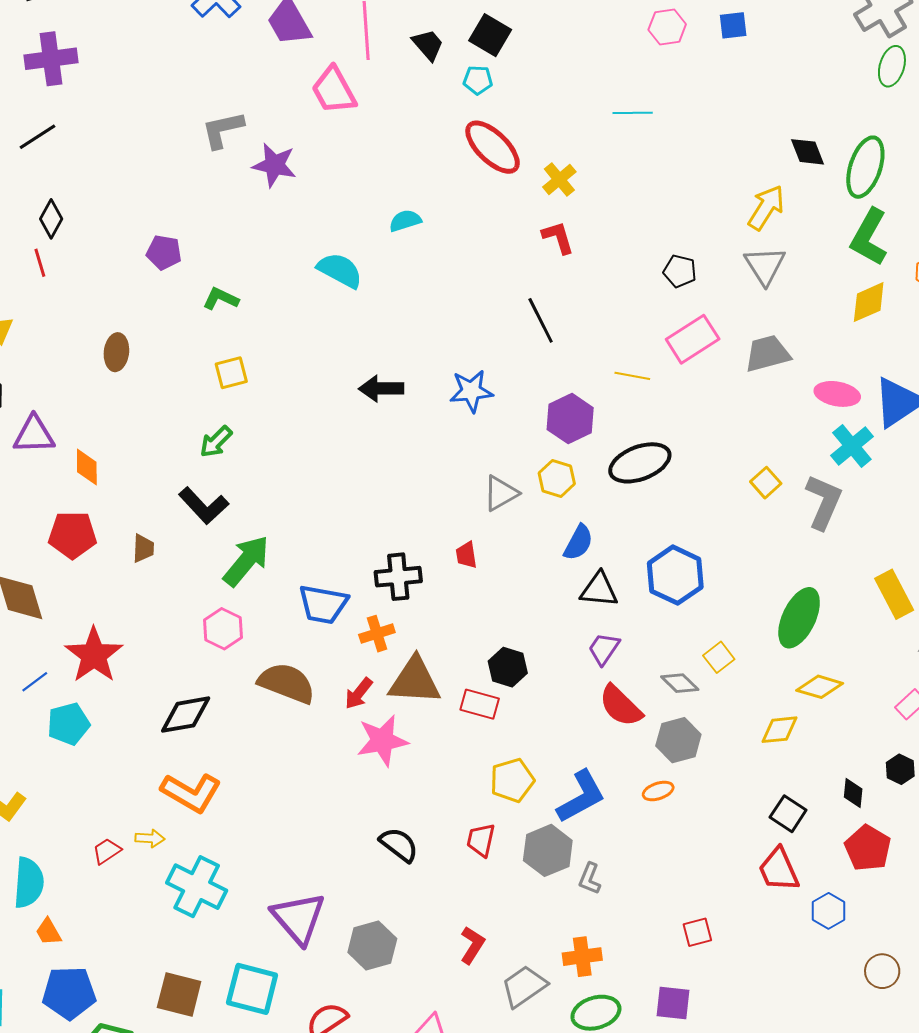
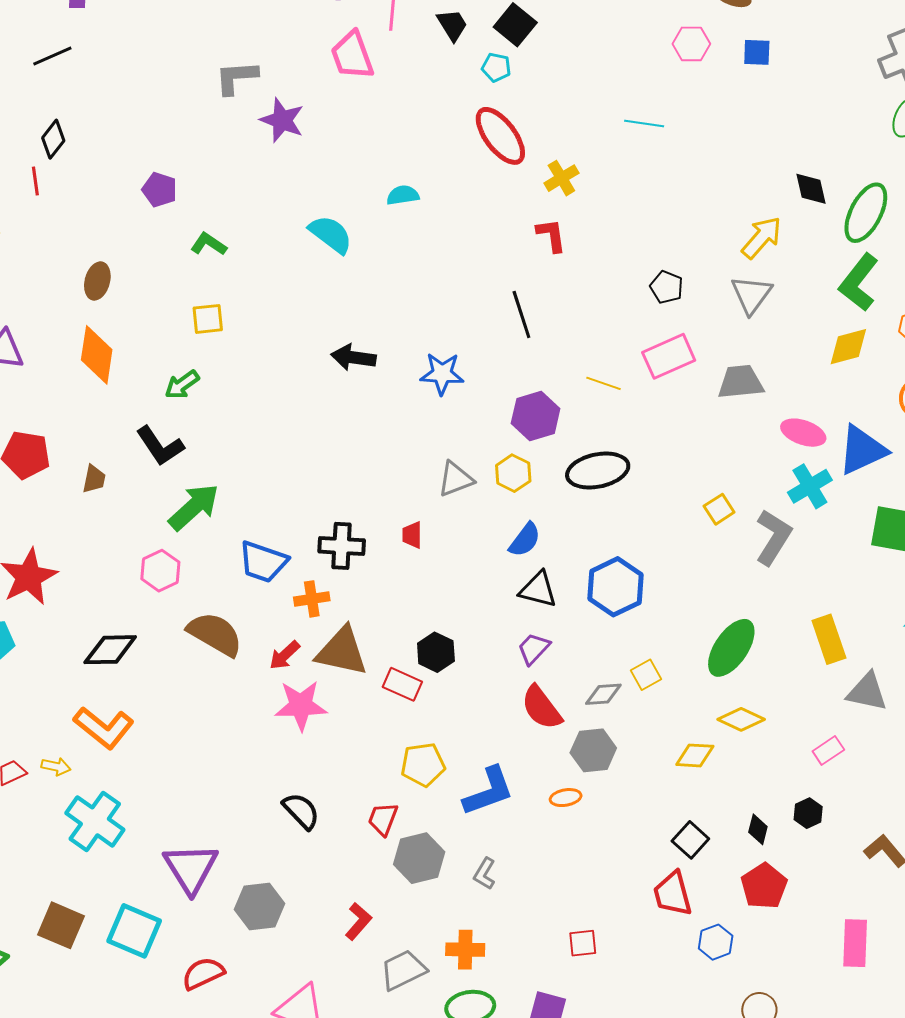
orange diamond: (87, 467) -> (97, 355), moved, size x1.5
gray diamond: (680, 683) -> (603, 694), turned -57
gray hexagon: (548, 850) -> (419, 858), moved

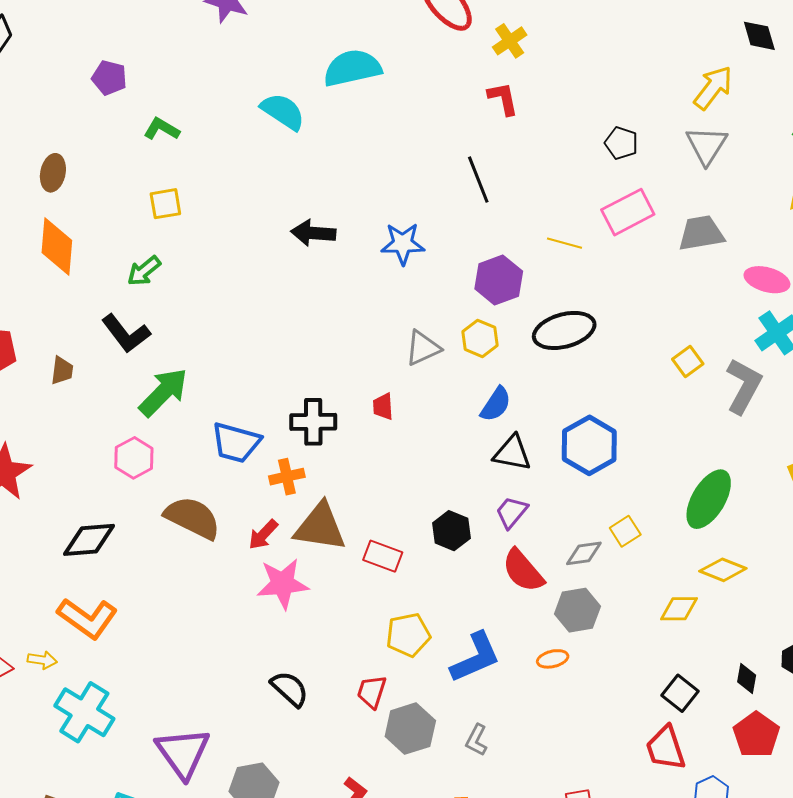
cyan semicircle: (403, 195) -> (352, 68), size x1.8
black hexagon: (436, 652) -> (451, 531), moved

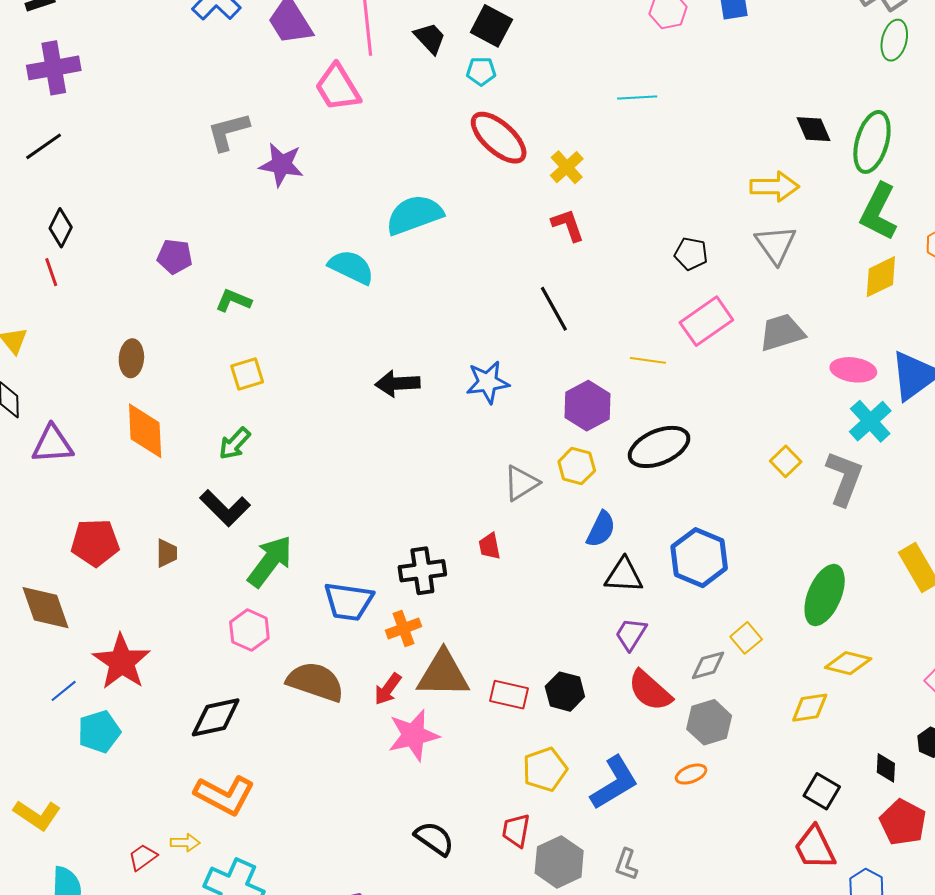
yellow arrow: (713, 88) -> (775, 187), turned 60
black hexagon: (451, 531) -> (565, 692), moved

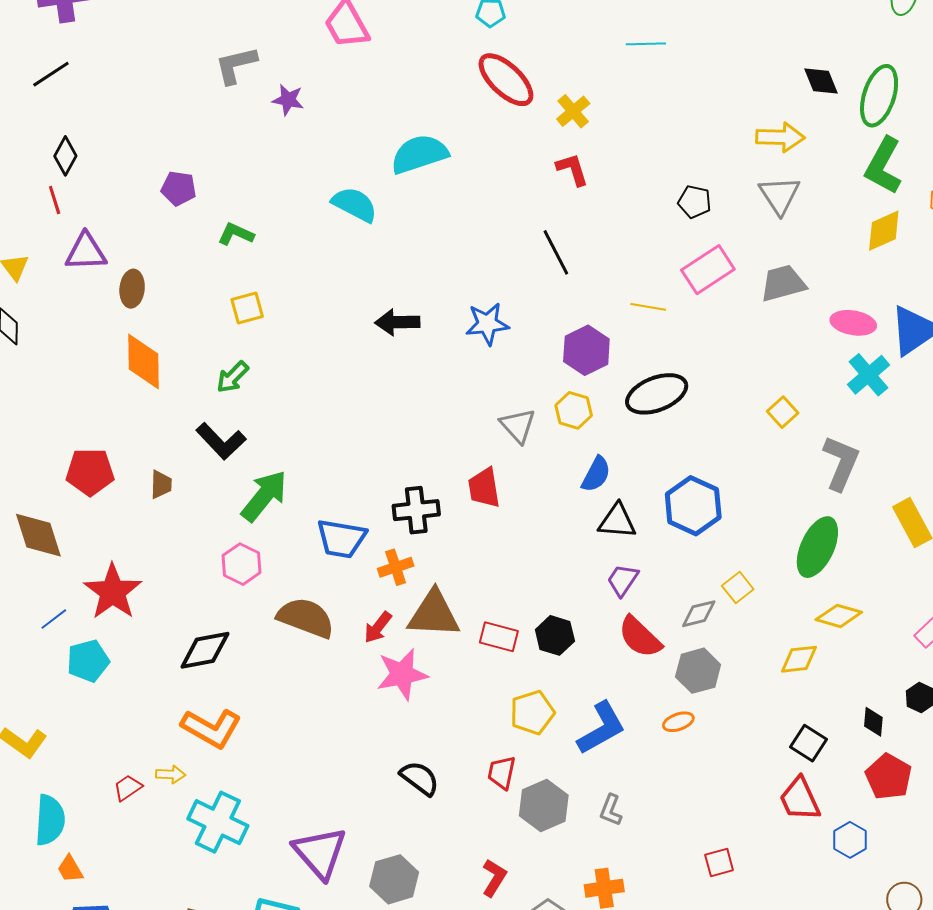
purple star: (281, 165) -> (288, 100), size x0.7
purple triangle: (53, 444) -> (86, 252), moved
gray L-shape: (844, 478) -> (841, 463), moved
gray triangle: (521, 483) -> (518, 426), turned -42
red trapezoid: (490, 546) -> (484, 488), size x1.5

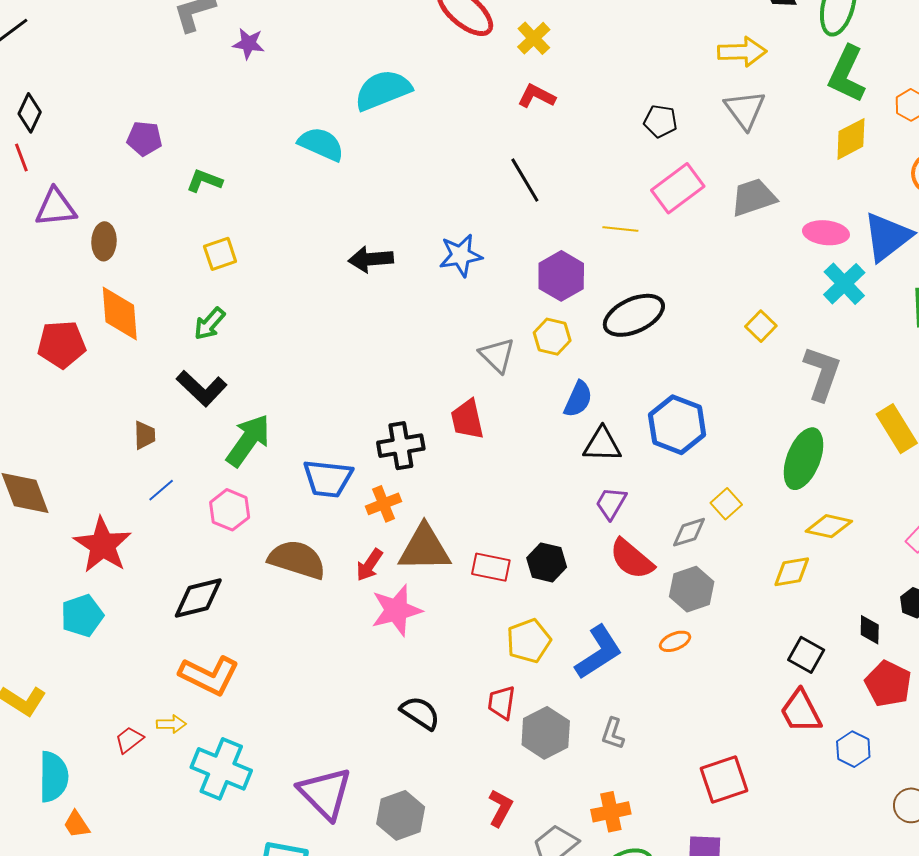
red L-shape: (572, 169) -> (537, 96), turned -42
red pentagon: (90, 472) -> (62, 344), moved
blue line: (54, 619) -> (161, 490), moved
red square: (719, 863) -> (724, 779), size x1.6

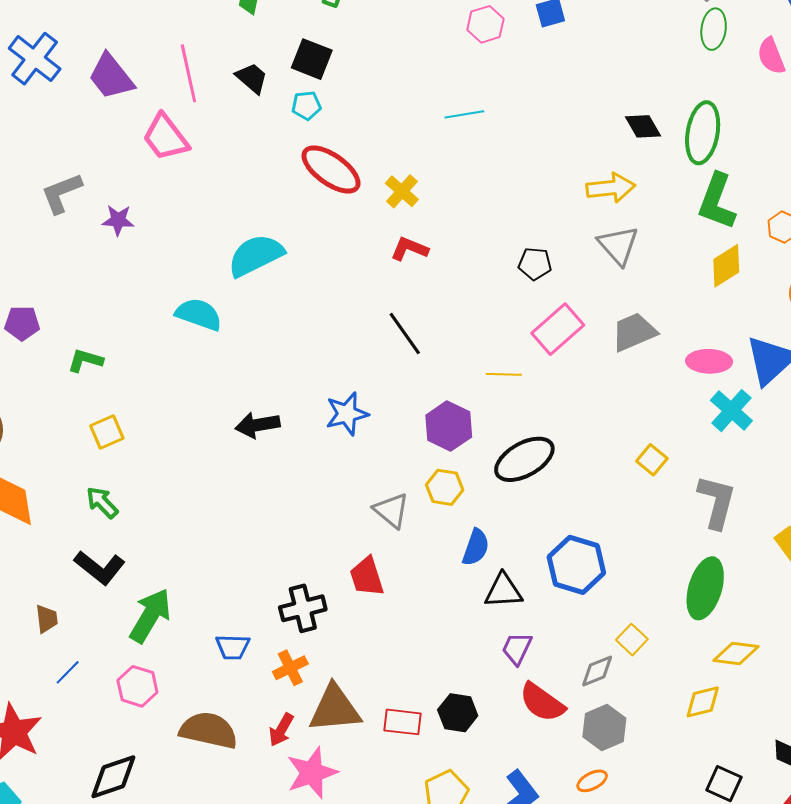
green arrow: (210, 324) -> (102, 502), turned 99
blue trapezoid: (328, 478) -> (233, 647), size x0.7

